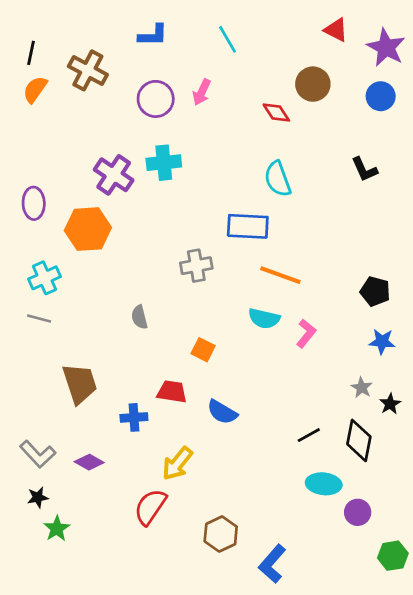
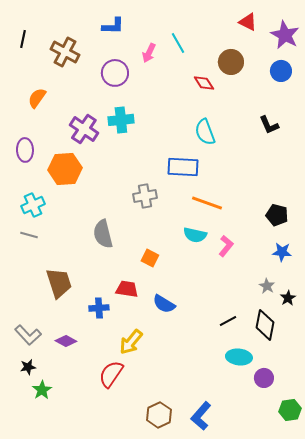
cyan line: (227, 39) -> (178, 43), moved
orange semicircle: (35, 89) -> (37, 98), moved
pink arrow: (202, 92) -> (149, 53), moved
gray semicircle: (139, 317) -> (103, 234), size x1.6
brown hexagon: (221, 534) -> (159, 415), moved

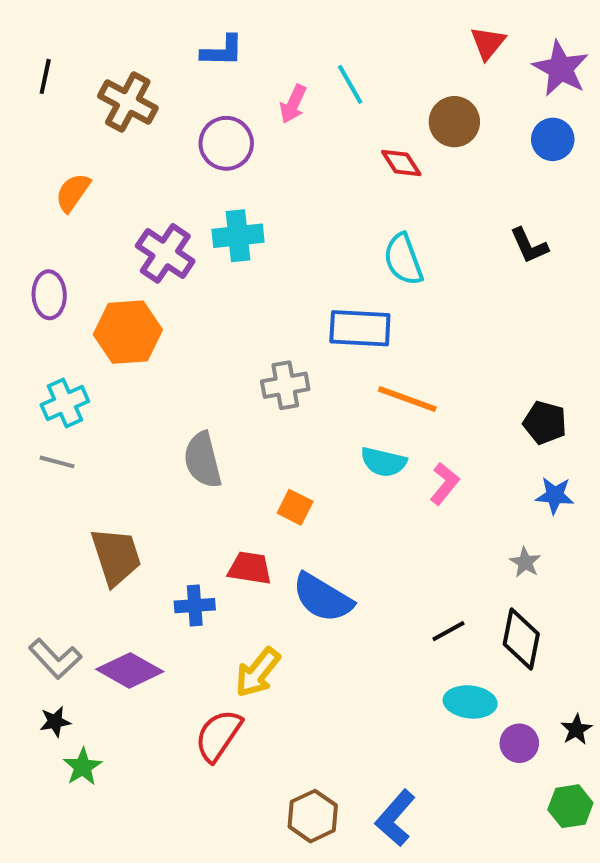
red triangle: (248, 22) -> (488, 43), turned 42
black star: (288, 298) -> (576, 729), moved
blue semicircle: (164, 304) -> (323, 598), size x1.4
purple diamond: (66, 341) -> (130, 670), size x1.5

